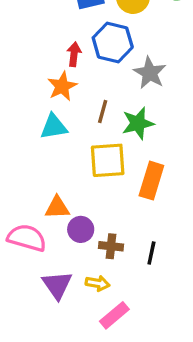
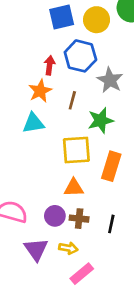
brown line: (103, 112) -> (72, 100), moved
orange triangle: (57, 208) -> (74, 188), moved
purple circle: (81, 229) -> (55, 216), moved

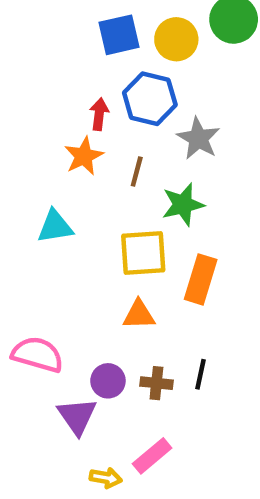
cyan triangle: (33, 123) -> (55, 227), moved
purple circle: (55, 216) -> (108, 381), moved
brown cross: (79, 219) -> (156, 383), moved
yellow arrow: (68, 248) -> (106, 478), moved

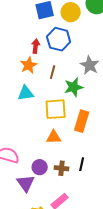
gray star: (198, 138) -> (90, 65), moved
cyan triangle: (55, 227) -> (26, 93), moved

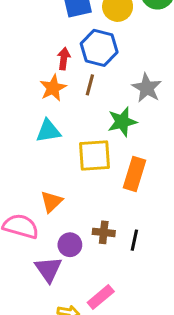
brown line: (53, 72) -> (90, 85), moved
orange triangle: (54, 137) -> (51, 202), moved, turned -42
brown cross: (62, 168) -> (104, 232), moved

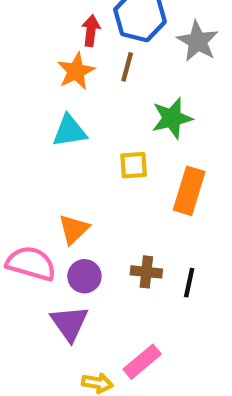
gray star: (147, 88) -> (198, 41), moved
yellow square: (95, 156) -> (134, 165), size x0.6
purple circle: (70, 245) -> (84, 276), moved

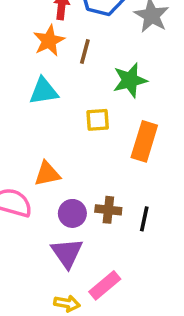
brown line: (127, 67) -> (85, 51), moved
orange triangle: (74, 229) -> (47, 174), turned 32
purple circle: (84, 276) -> (72, 213), moved
purple triangle: (70, 323) -> (67, 253), moved

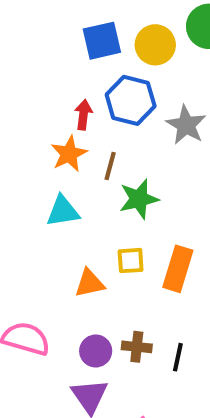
green star: (130, 80) -> (139, 199), moved
yellow square: (98, 120) -> (131, 261), moved
orange triangle: (47, 174) -> (90, 283), moved

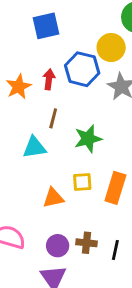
blue square: (102, 41) -> (46, 26), moved
yellow circle: (155, 45) -> (111, 48), moved
orange star: (69, 154) -> (19, 87), moved
brown line: (110, 166) -> (53, 118), moved

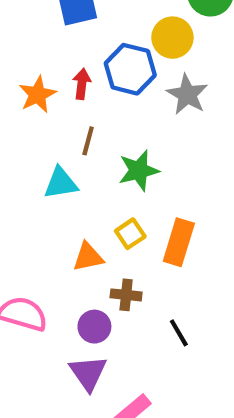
yellow square: (82, 182) -> (130, 234), turned -30
brown cross: (86, 243) -> (126, 295), moved
black line: (115, 250) -> (179, 333), turned -42

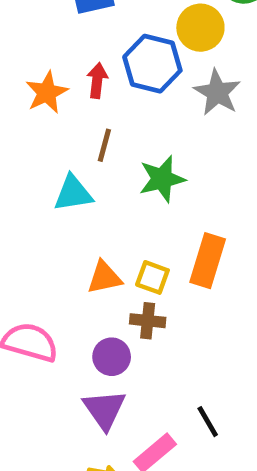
yellow square: (130, 234) -> (152, 277), moved, turned -36
black line: (179, 333) -> (208, 422), moved

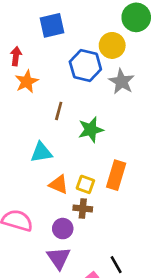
red arrow: (97, 80) -> (16, 56), moved
cyan triangle: (73, 193) -> (41, 152), moved
orange triangle: (104, 277) -> (59, 184), turned 35

